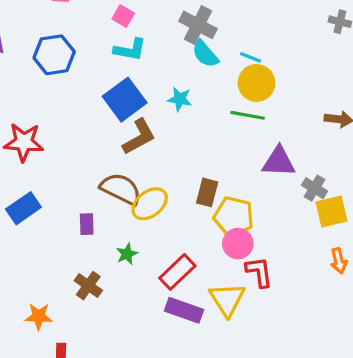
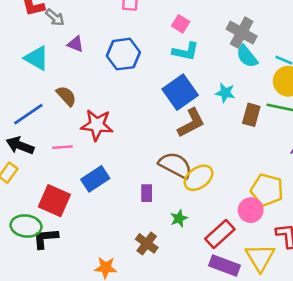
brown rectangle: (207, 192) -> (251, 115), moved
pink circle: (238, 244) -> (251, 210), moved

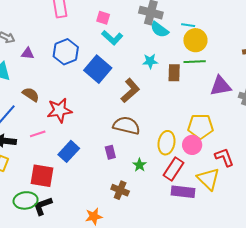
cyan L-shape: (186, 51) -> (112, 38), turned 45
blue square: (180, 92) -> (98, 69), moved
yellow ellipse: (199, 178) -> (166, 143), moved, turned -30

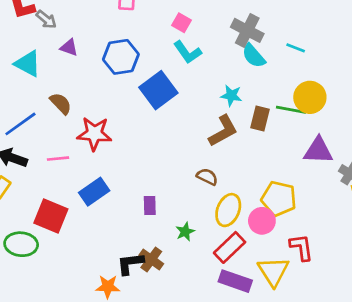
cyan line: (188, 25) -> (296, 48), moved
yellow circle: (195, 40) -> (310, 97), moved
brown L-shape: (130, 91) -> (223, 131), moved
brown semicircle: (126, 126) -> (207, 177), moved, size x0.6
black L-shape: (43, 206) -> (130, 263), moved

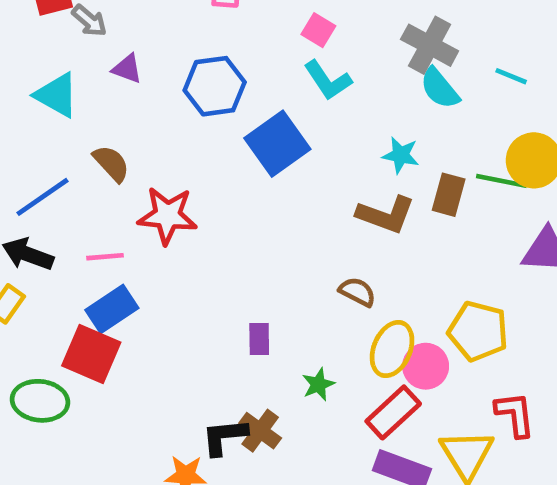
brown L-shape: (223, 131) -> (386, 215), turned 48
blue rectangle: (94, 192) -> (112, 309), moved
pink circle: (262, 221) -> (426, 366), moved

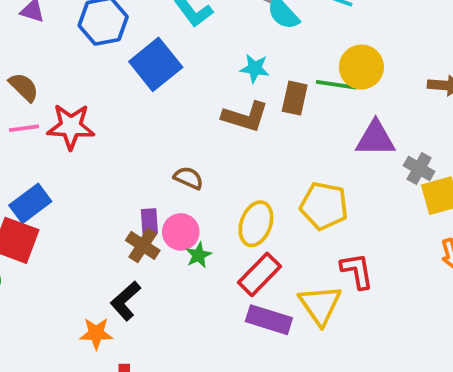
pink line: (105, 257) -> (24, 128), moved
brown semicircle: (357, 292) -> (189, 178), moved
pink circle: (426, 366) -> (181, 232), moved
brown cross: (260, 431) -> (143, 245), moved
black L-shape: (224, 437) -> (126, 301), turned -33

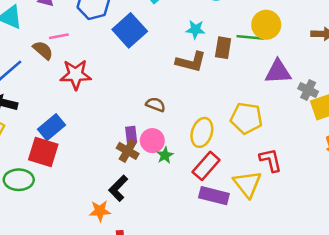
pink line: (24, 128) -> (59, 36), moved

